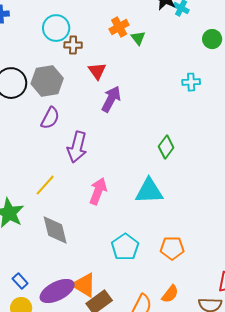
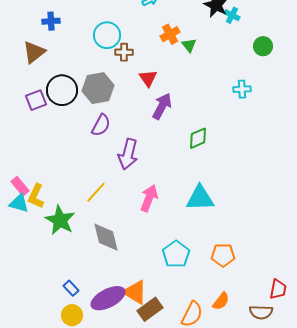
green diamond: (166, 147) -> (198, 138), moved, turned 30

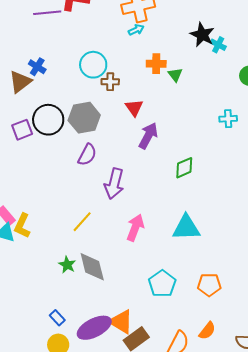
blue cross: (51, 21) -> (37, 67), moved, turned 36
orange cross: (170, 34) -> (156, 64), turned 30
green star: (60, 220) -> (67, 265), moved, size x0.6

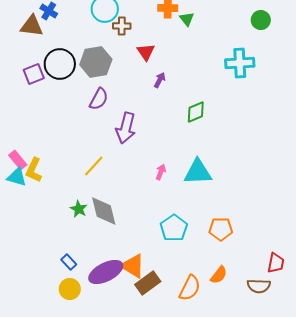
brown triangle: (20, 82) -> (32, 26), turned 45
cyan cross: (228, 119) -> (240, 63), size x1.6
purple arrow: (148, 136) -> (160, 80), size x0.6
pink arrow: (135, 228) -> (161, 172), moved, size x0.6

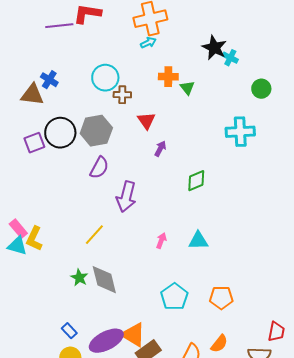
cyan triangle: (198, 172) -> (198, 241), size x0.7

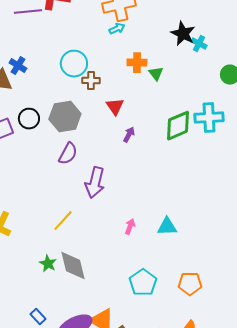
black circle: (60, 133) -> (29, 119), size x0.7
green diamond: (196, 181) -> (178, 126), moved, size x1.4

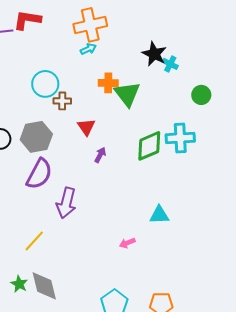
green triangle: (156, 74) -> (127, 94), size x1.8
purple semicircle: (68, 154) -> (39, 174), size x1.4
pink arrow: (130, 227) -> (127, 243), moved, turned -133
cyan triangle: (167, 227) -> (159, 215), moved

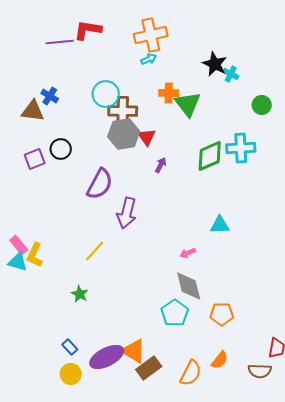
brown cross: (62, 101) -> (123, 111), size x1.6
gray hexagon: (36, 137) -> (124, 134), moved
gray diamond: (44, 286) -> (189, 286), moved

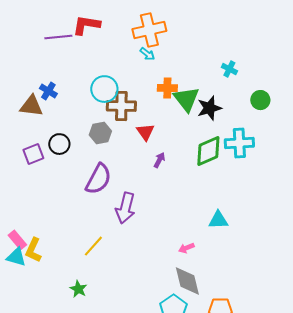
cyan arrow: (149, 59) -> (147, 54), turned 63
black star: (215, 64) -> (209, 108), moved, turned 30
gray hexagon: (124, 134) -> (100, 133), moved, size x0.7

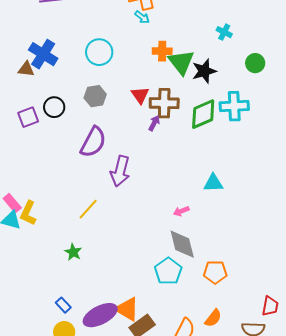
blue cross: (48, 91) -> (43, 54), size x1.6
brown triangle: (31, 106) -> (26, 69), size x0.7
brown cross: (121, 106) -> (164, 103), moved

